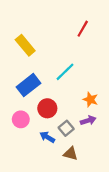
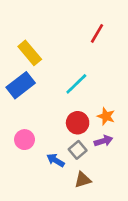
blue rectangle: (29, 85) -> (21, 85), moved
red circle: (47, 108) -> (78, 123), moved
brown triangle: (71, 154) -> (83, 180), turned -32

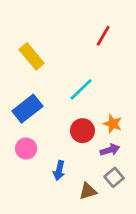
blue rectangle: (21, 85) -> (27, 109), moved
gray square: (78, 150) -> (114, 177), moved
blue arrow: (56, 160) -> (59, 171), turned -108

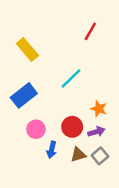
red circle: (82, 131) -> (72, 127), moved
pink circle: (26, 149) -> (36, 129), moved
brown triangle: (88, 191) -> (78, 155), moved

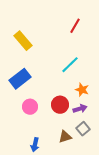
cyan line: (71, 79) -> (70, 65), moved
blue arrow: (52, 150) -> (35, 145), moved
brown triangle: (78, 155) -> (65, 137), moved

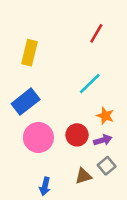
yellow rectangle: (23, 41) -> (29, 53), turned 54
pink circle: (30, 107) -> (38, 137), size x1.5

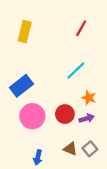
yellow rectangle: (29, 53) -> (25, 31), moved
gray square: (107, 166) -> (90, 149), moved
brown triangle: (83, 176) -> (70, 149), turned 40

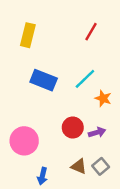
blue rectangle: (21, 86) -> (44, 80), moved, turned 60
orange star: (89, 98) -> (103, 98), moved
pink circle: (32, 116) -> (24, 141), moved

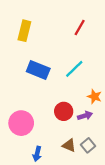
orange star: (103, 98) -> (94, 96), moved

